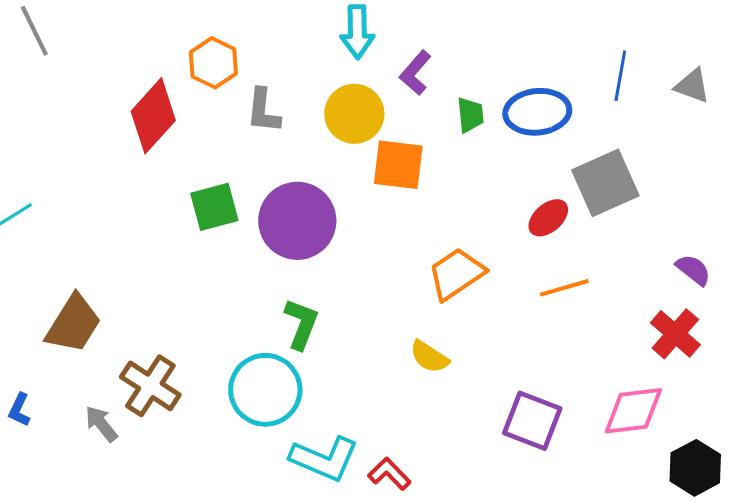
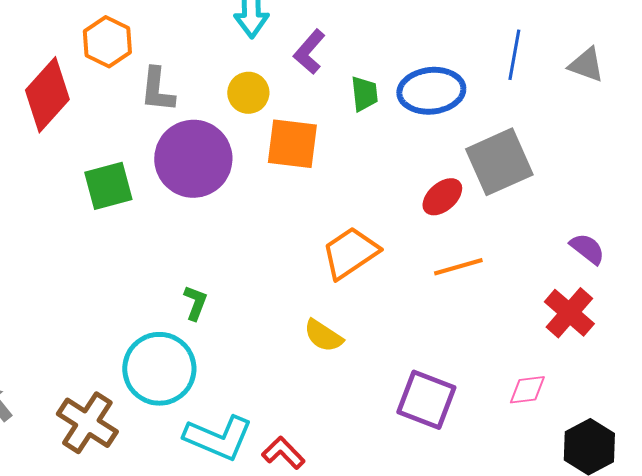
yellow circle: (354, 114) -> (248, 93), size x0.7
purple circle: (297, 221) -> (193, 159), moved
green L-shape: (301, 324) -> (195, 303), size x0.7
brown cross: (150, 386) -> (87, 423), moved
pink diamond: (633, 411) -> (527, 390), size x0.6

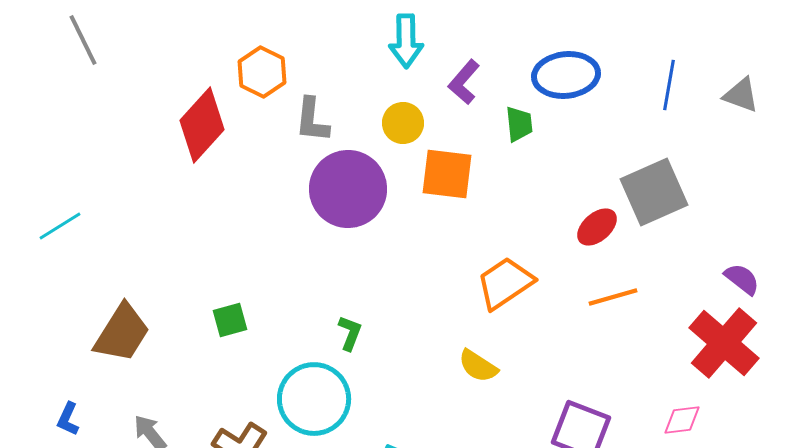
blue ellipse: (431, 91) -> (566, 75), moved
green square: (108, 186) -> (230, 320), moved, size x0.7
red cross: (569, 313) -> (724, 343), size x1.4

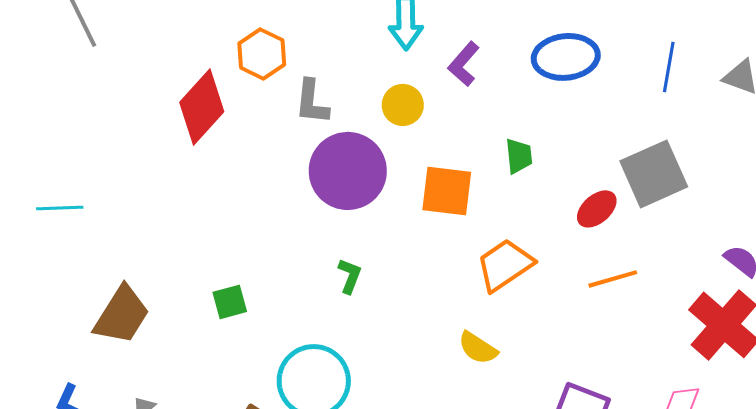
green trapezoid: (519, 124) -> (519, 156), moved
orange square: (447, 174) -> (447, 191), moved
cyan line: (60, 226) -> (60, 208), turned 30
green L-shape: (350, 333) -> (350, 276), moved

